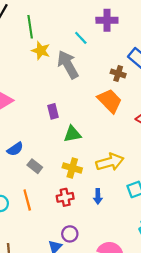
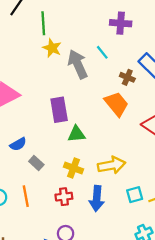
cyan line: (81, 38) -> (102, 52), moved
purple rectangle: (53, 111) -> (59, 110), size x1.6
blue arrow: (98, 196) -> (97, 198), size x1.6

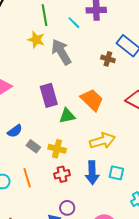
green line: (43, 23) -> (44, 15), moved
cyan line: (102, 52) -> (74, 23), moved
orange trapezoid: (117, 104) -> (92, 100), moved
yellow cross: (74, 168) -> (57, 149), moved
cyan square: (135, 195) -> (116, 173), moved, turned 35

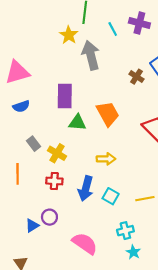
blue semicircle: (15, 131) -> (21, 106), moved
yellow arrow: (102, 141) -> (106, 159), size x0.7

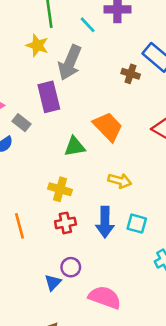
gray arrow: (91, 55) -> (70, 63), turned -128
purple rectangle: (65, 96) -> (49, 97), moved
gray rectangle: (33, 144) -> (22, 123), moved
yellow arrow: (106, 159) -> (120, 181), turned 30
pink semicircle: (85, 243) -> (105, 297), moved

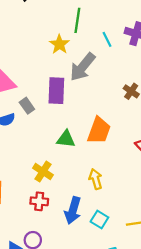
orange trapezoid: (108, 127) -> (99, 130), turned 48
yellow arrow: (120, 181) -> (96, 179), turned -138

